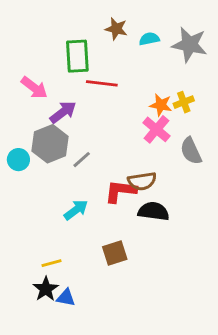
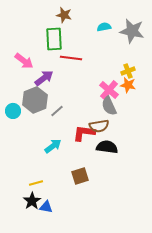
brown star: (116, 29) -> (64, 15), moved
orange star: (161, 105) -> (128, 85), moved
gray semicircle: (191, 151) -> (109, 106), moved

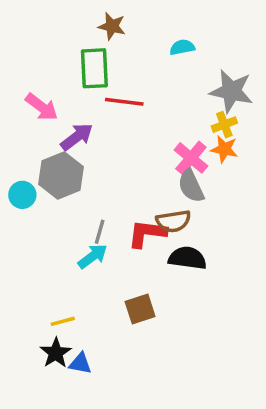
gray star: (132, 31) -> (231, 91), moved
gray line: (57, 111) -> (100, 232), moved, turned -32

